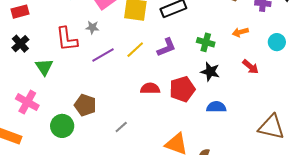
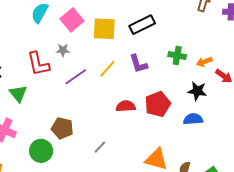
orange arrow: (240, 32) -> (204, 62), moved
purple L-shape: (166, 47) -> (138, 64), turned 100
black star: (210, 72) -> (197, 91), moved

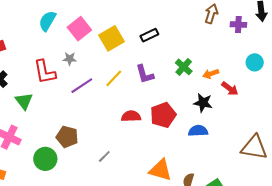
black rectangle: (142, 25) -> (149, 35), size x0.7
yellow square: (104, 29) -> (111, 38), turned -35
green cross: (177, 56) -> (184, 67), turned 30

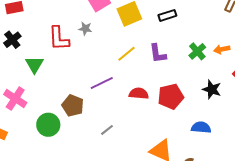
orange arrow: (211, 74) -> (222, 49), moved
purple line: (82, 86) -> (102, 83), moved
blue semicircle: (198, 131) -> (201, 127), moved

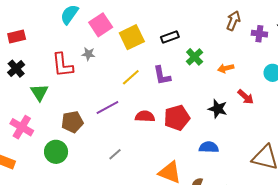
green cross: (197, 51) -> (195, 57), moved
brown pentagon: (73, 106) -> (72, 122), moved, turned -30

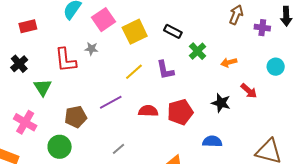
red rectangle: (17, 37) -> (28, 26), moved
black rectangle: (170, 37) -> (173, 31), turned 48

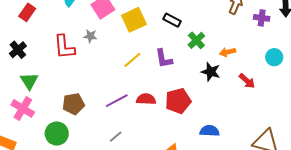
red rectangle: (28, 26) -> (27, 12), turned -42
green triangle: (43, 87) -> (29, 81), moved
purple line: (111, 102) -> (117, 101), moved
black star: (221, 103) -> (211, 72), moved

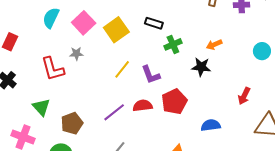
green cross: (196, 40) -> (173, 44), moved, turned 30
cyan circle: (274, 57) -> (262, 51), moved
purple L-shape: (164, 59) -> (151, 75), moved
green triangle: (29, 81) -> (41, 107), moved
red arrow: (247, 81) -> (244, 96), moved, turned 84

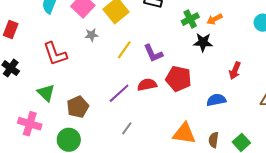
green cross: (173, 44) -> (190, 19), moved
gray star: (76, 54) -> (91, 35), moved
red arrow: (244, 96) -> (235, 71), moved
red pentagon: (174, 102) -> (178, 79), turned -30

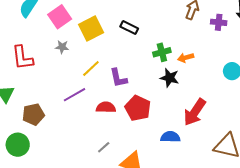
red arrow: (235, 71) -> (195, 112), size x1.6
purple line: (119, 93) -> (74, 95), moved
gray line: (127, 128) -> (104, 147), moved

